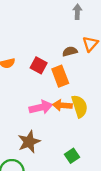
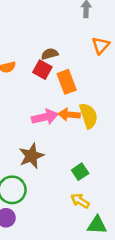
brown semicircle: (70, 51) -> (50, 54), moved

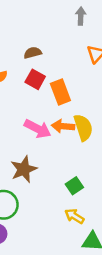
brown semicircle: (50, 54) -> (33, 53), moved
pink arrow: (45, 117) -> (38, 129), turned 40

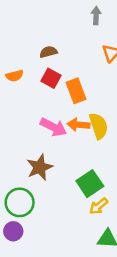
green square: (74, 186) -> (90, 184), size x1.5
yellow arrow: (74, 216) -> (99, 206), moved, turned -72

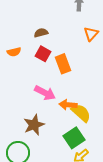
orange arrow: (79, 125) -> (68, 105), moved
yellow semicircle: (99, 126) -> (81, 113), moved, turned -30

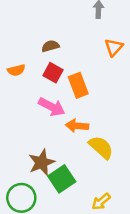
pink arrow: (45, 93) -> (52, 107), moved
orange arrow: (68, 105) -> (77, 126), moved
green square: (74, 138) -> (62, 179), moved

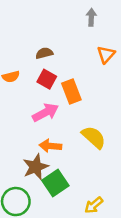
pink arrow: (52, 107) -> (45, 112), turned -55
orange arrow: (77, 126) -> (50, 146), moved
yellow semicircle: (101, 147) -> (94, 137), moved

